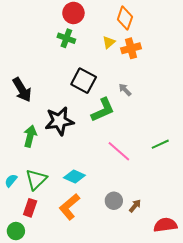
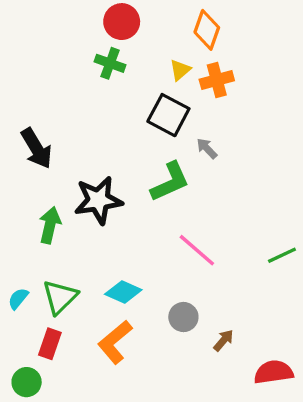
black square: (84, 81) -> (168, 115), moved
green line: (160, 144) -> (282, 255), moved
gray circle: (114, 201) -> (183, 317), moved

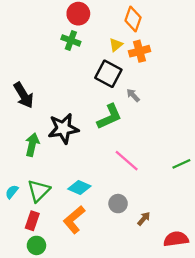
green circle: (27, 382) -> (36, 245), moved

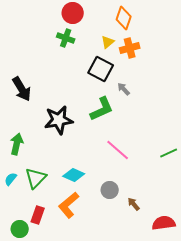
green arrow: (32, 145) -> (17, 144), moved
brown arrow: (144, 219) -> (134, 204), turned -80
red rectangle: (32, 221) -> (38, 215), moved
green circle: (36, 245) -> (20, 229), moved

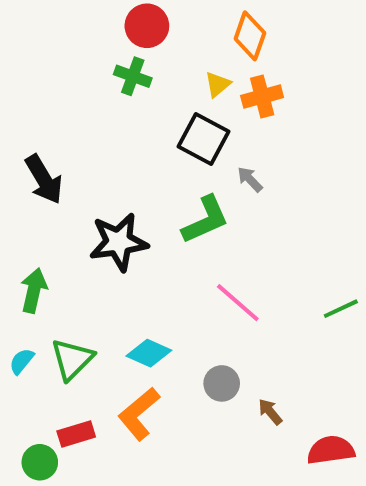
red rectangle: (38, 215) -> (76, 434), turned 54

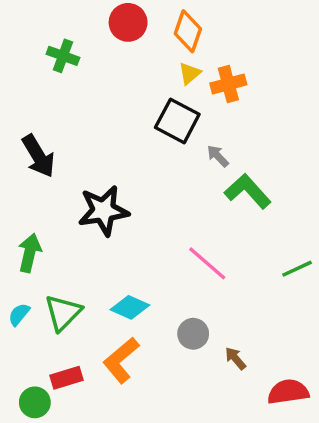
orange diamond: (250, 36) -> (188, 31), moved
green cross: (133, 76) -> (63, 56), moved
green L-shape: (205, 220) -> (248, 191), moved, turned -108

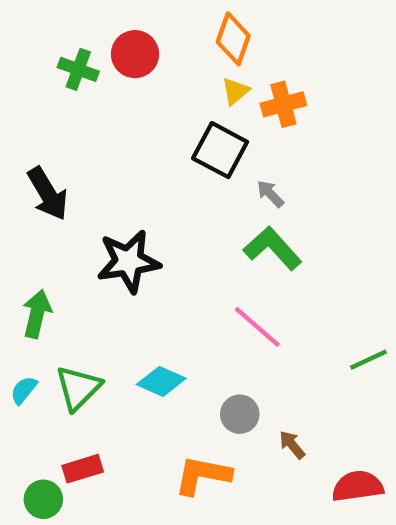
red circle: (128, 22) -> (135, 54), moved
green L-shape: (248, 191) -> (272, 248), moved
green line: (297, 269) -> (368, 360), moved
orange L-shape: (121, 360) -> (203, 475), moved, turned 51

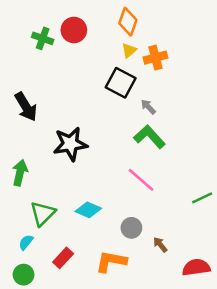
cyan semicircle: (24, 390) -> (26, 242), moved
red rectangle: (83, 469) -> (63, 258), moved, turned -30

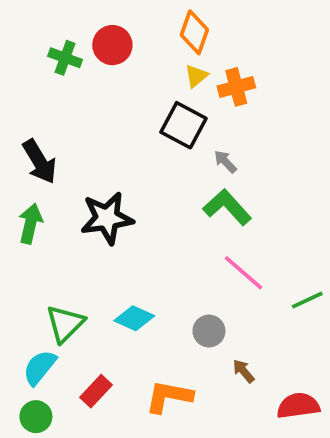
green arrow: (20, 173) -> (30, 224), moved
pink line: (141, 180) -> (244, 273), moved
gray circle: (131, 228) -> (209, 331), moved
cyan semicircle: (26, 242) -> (40, 367), size x1.5

